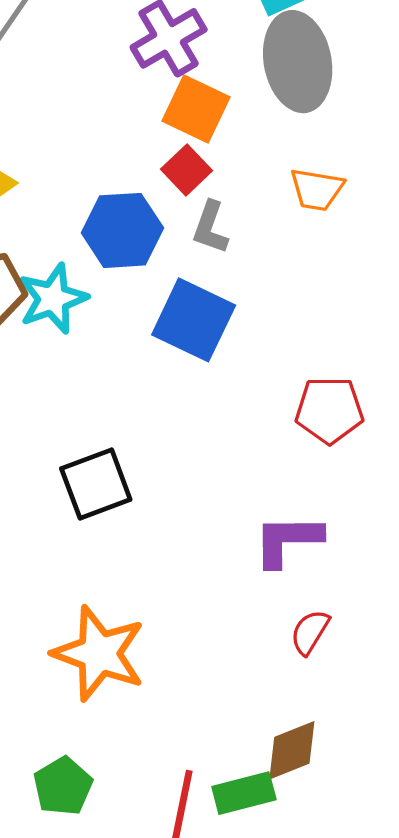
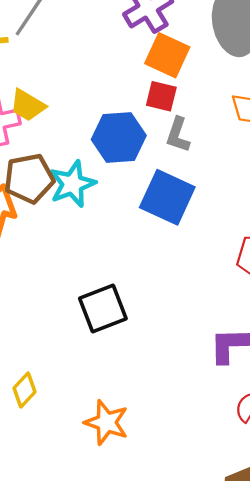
red square: (186, 170) -> (161, 96), turned -32
orange star: (99, 653) -> (106, 422), size x0.7

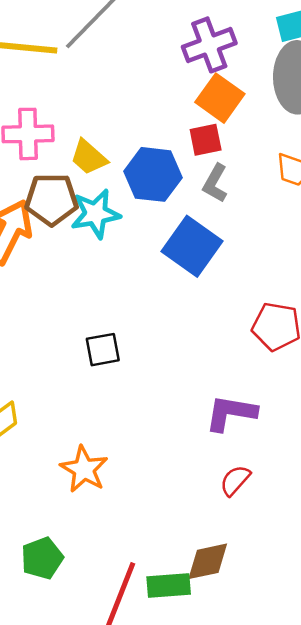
red square: (161, 96) -> (206, 140), turned -36
yellow trapezoid: (28, 105) -> (89, 157), moved
black square: (103, 308) -> (103, 350), size x0.7

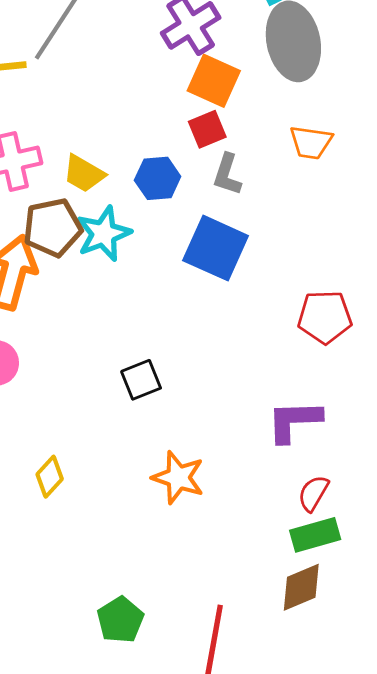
blue hexagon: (153, 174) -> (158, 178), size x0.7
orange star: (84, 469) -> (178, 477), moved
green rectangle: (169, 586) -> (315, 535), moved

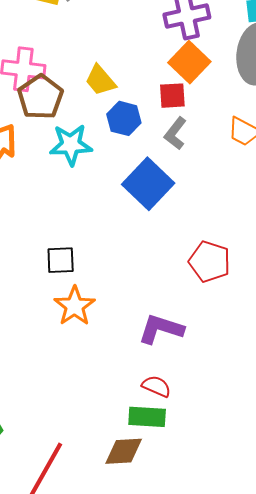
yellow trapezoid: (84, 174) -> (100, 80), moved
brown pentagon: (53, 228) -> (40, 97), moved, turned 30
orange star: (178, 477) -> (75, 306), moved
red semicircle: (313, 493) -> (156, 386), turned 64

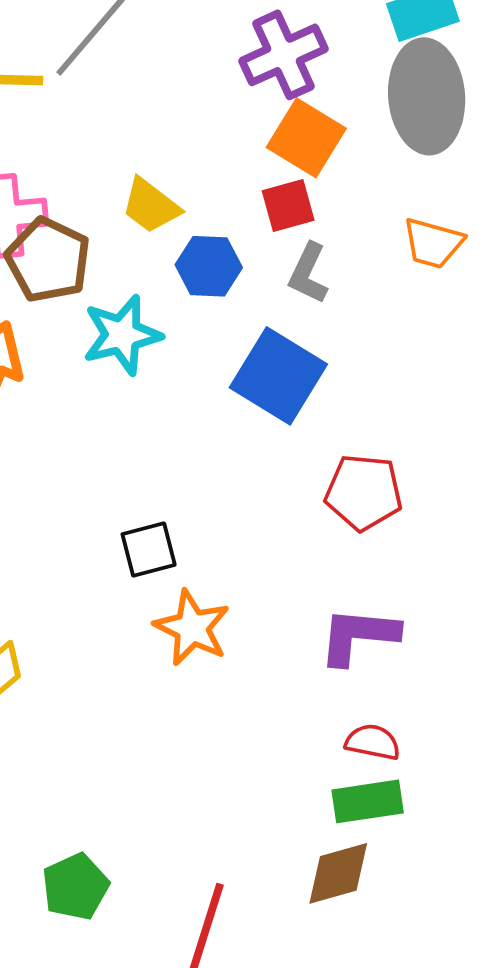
red pentagon: (210, 262) -> (364, 492), moved

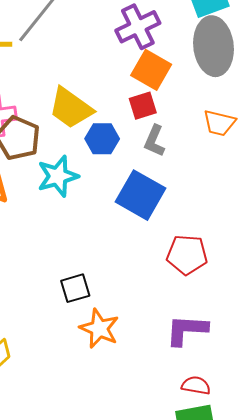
yellow trapezoid: (151, 206) -> (71, 108), size x1.4

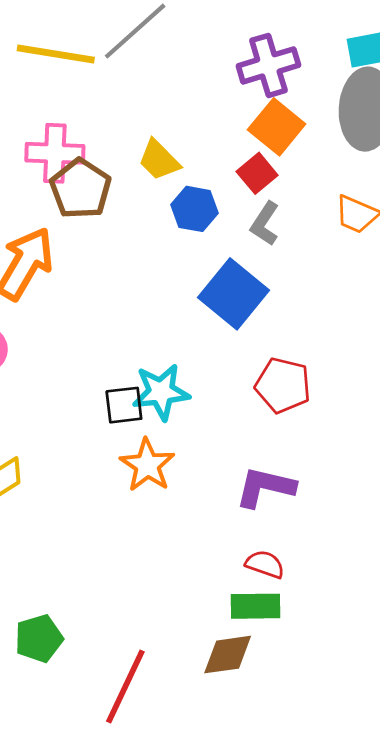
red square: (143, 106) -> (257, 173), turned -32
yellow trapezoid: (71, 108) -> (159, 160), size x0.7
cyan star: (58, 176) -> (161, 392), moved

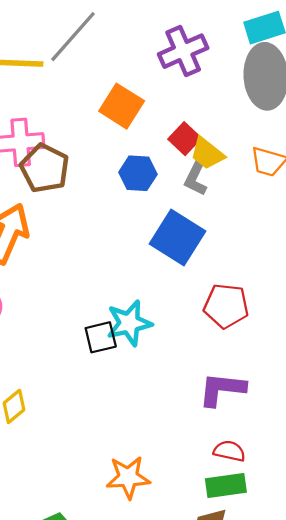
orange square: (277, 127) -> (122, 106), moved
yellow trapezoid: (159, 160) -> (207, 153), moved
orange star: (147, 465) -> (128, 477), moved, turned -30

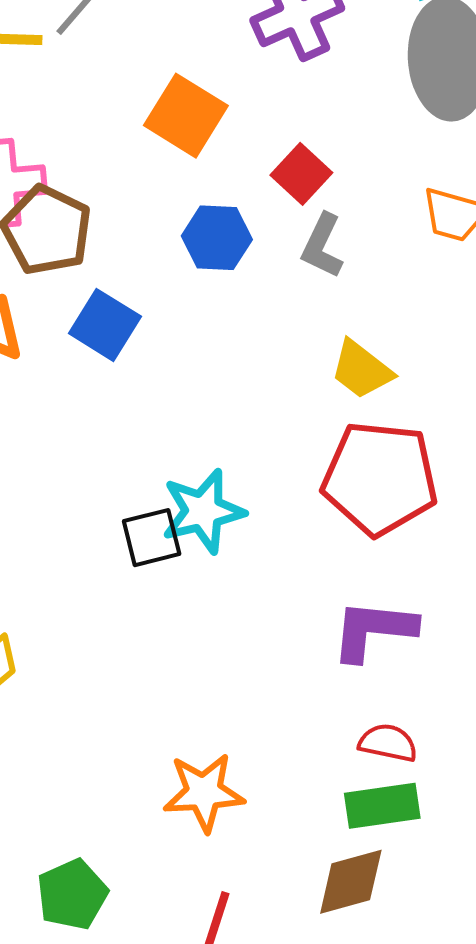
yellow trapezoid: (207, 153) -> (361, 370), moved
blue square: (178, 237) -> (105, 325), moved, size x0.7
red pentagon: (226, 306) -> (380, 478), size x1.4

